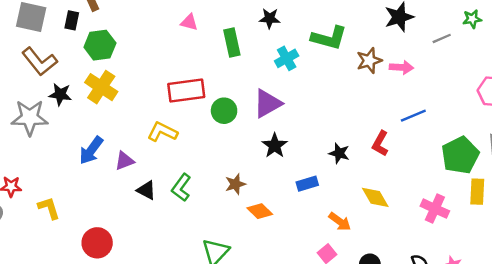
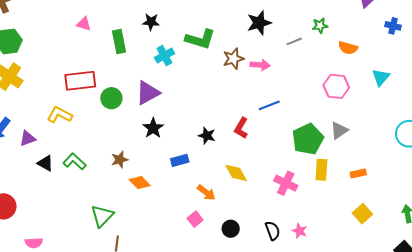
green L-shape: (181, 187) -> (75, 162), turned 95

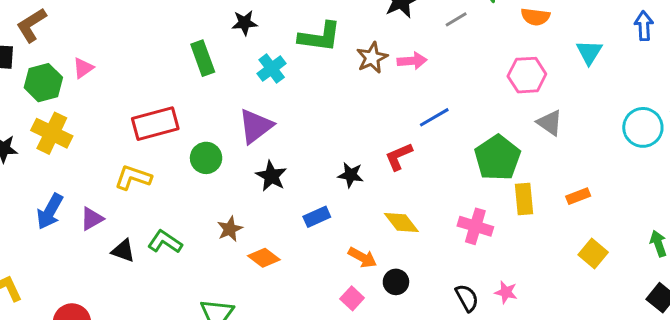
pink triangle: (84, 24) -> (83, 68), moved, turned -42
green circle: (111, 98) -> (206, 158), moved
red L-shape: (241, 128) -> (399, 156), turned 45
gray triangle: (339, 131) -> (550, 123), moved, turned -42
black circle: (231, 229) -> (396, 282), moved

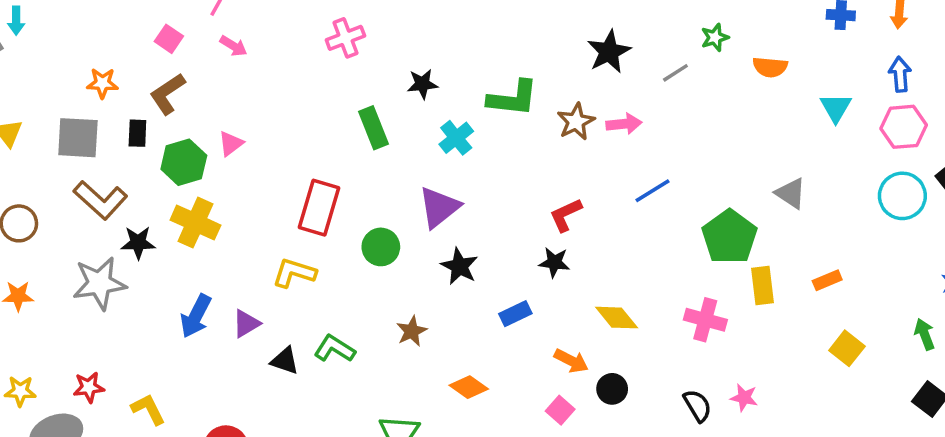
pink hexagon: (527, 75) -> (904, 127), moved
red rectangle: (155, 124) -> (319, 208), turned -57
red L-shape: (399, 156) -> (566, 215), moved
orange diamond: (264, 258) -> (469, 387), moved

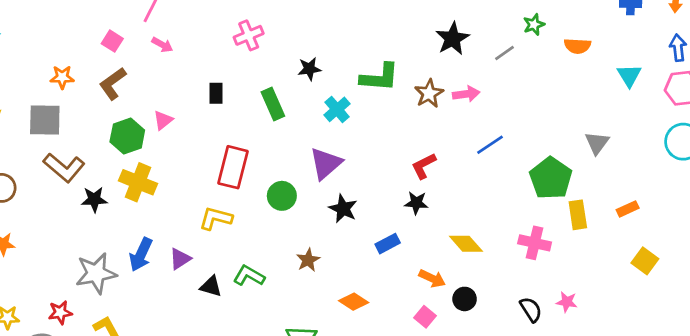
black rectangle: (137, 133) -> (216, 93), moved
gray triangle: (791, 193) -> (597, 143), turned 35
gray star: (99, 283) -> (96, 273), moved

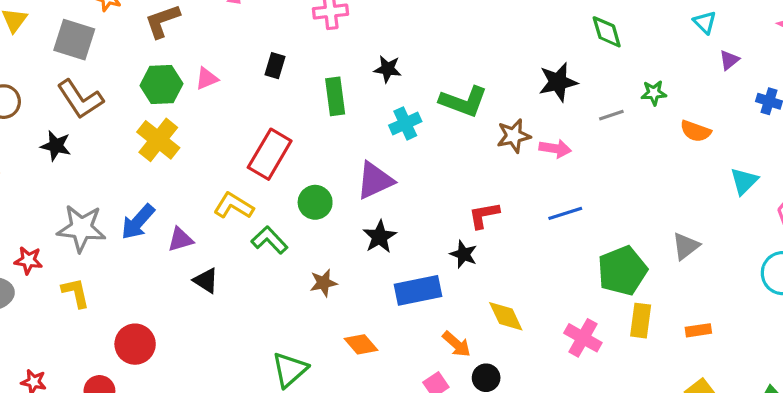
black star: (94, 199) -> (56, 146), moved
blue rectangle: (388, 244) -> (418, 290), size x1.6
green L-shape: (249, 276) -> (269, 240), moved

